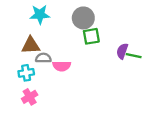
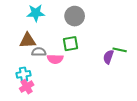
green square: (91, 36) -> (71, 44), moved
purple semicircle: (122, 51) -> (108, 57), moved
cyan cross: (26, 73) -> (23, 74), moved

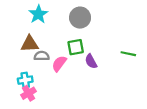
cyan star: (36, 13) -> (38, 14), turned -30
purple semicircle: (108, 57) -> (91, 61), moved, turned -48
pink semicircle: (55, 59) -> (59, 64), turned 126

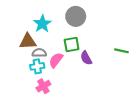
cyan star: (38, 14) -> (42, 24), moved
cyan cross: (25, 80) -> (37, 66), moved
pink cross: (29, 93) -> (43, 86), moved

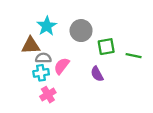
gray circle: (76, 16) -> (81, 31), moved
green square: (72, 45) -> (106, 47), moved
purple semicircle: (86, 58) -> (97, 74), moved

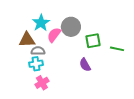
pink semicircle: (62, 66) -> (54, 35), moved

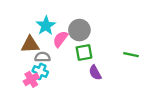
green square: (93, 41) -> (84, 52), moved
cyan cross: (36, 64) -> (40, 72), turned 32
pink cross: (42, 83) -> (31, 79), moved

